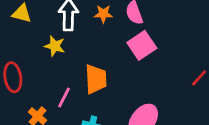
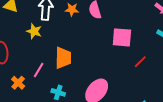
pink square: (142, 45) -> (122, 37), moved, turned 35

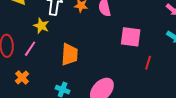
red line: (140, 62) -> (148, 63), turned -32
pink line: (39, 70) -> (30, 49), moved

